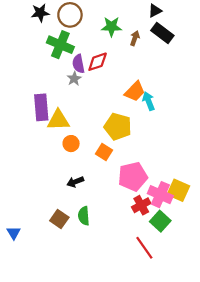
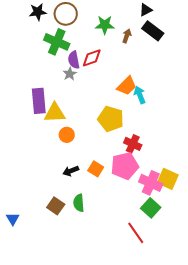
orange square: (104, 152) -> (96, 169), moved
red cross: (141, 205) -> (133, 144), moved, turned -36

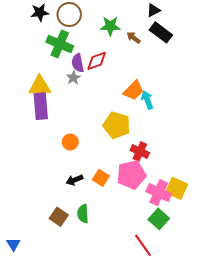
brown arrow: (127, 36) -> (133, 38), turned -72
yellow triangle: (55, 113) -> (40, 86), moved
blue triangle: (13, 219) -> (13, 244), moved

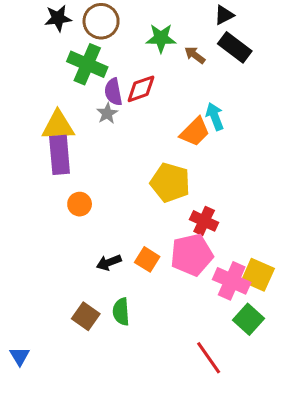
cyan arrow: (147, 100) -> (215, 116), moved
orange circle: (70, 142) -> (80, 204), moved
green square: (159, 219) -> (249, 319), moved

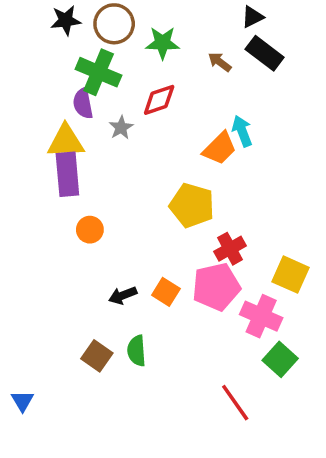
green star: (161, 38) -> (163, 43), moved
purple semicircle: (113, 92) -> (83, 103), moved
red cross: (204, 221) -> (230, 249), turned 36
yellow square: (258, 275) -> (291, 275), moved

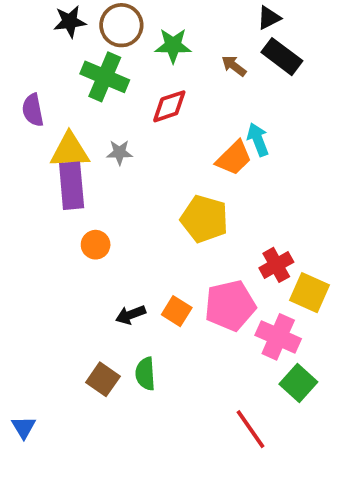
purple semicircle: (83, 103) -> (33, 110), moved
gray star: (121, 128) -> (120, 152), moved, turned 30
red cross: (230, 249) -> (276, 265), moved

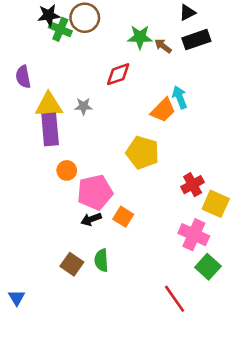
green star: (173, 45) -> (140, 37), moved
black rectangle: (282, 57) -> (196, 40), turned -56
green cross: (105, 77) -> (60, 29), moved, size x0.7
pink pentagon: (230, 306) -> (95, 192), moved

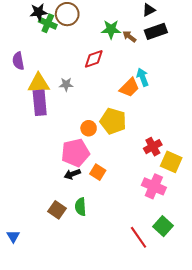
orange circle: (67, 170) -> (89, 128), moved
green square: (208, 267) -> (163, 226), moved

